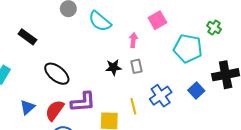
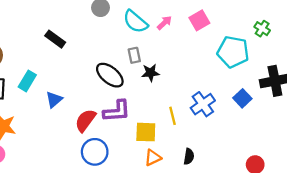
pink arrow: (133, 40) -> (164, 23), moved, turned 40
gray rectangle: (136, 66) -> (134, 55), moved
black ellipse: (57, 74) -> (110, 75), moved
blue triangle: (27, 107) -> (54, 100), moved

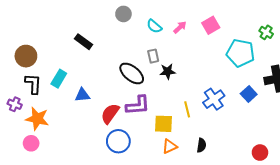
cyan semicircle: (135, 22) -> (154, 26), size x0.7
blue triangle: (54, 100) -> (82, 95), turned 35

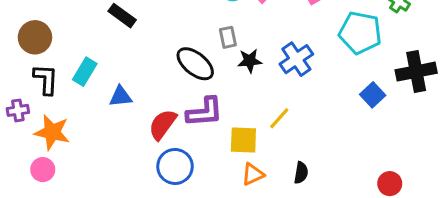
blue cross: (214, 99) -> (296, 59), moved
purple cross: (15, 104) -> (18, 110), turned -32
yellow line: (187, 109) -> (279, 118), turned 56

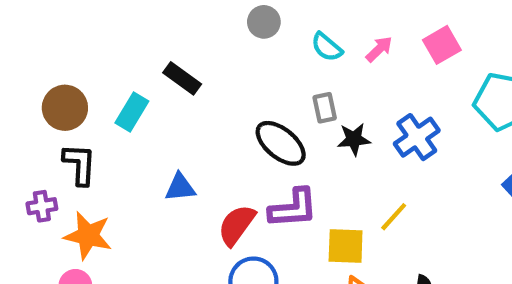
cyan rectangle: (85, 72) -> (132, 112), moved

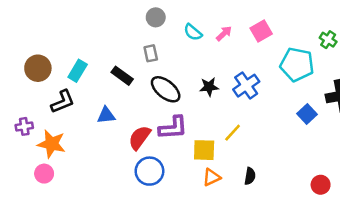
black rectangle: (182, 78) -> (122, 76), moved
gray rectangle: (325, 108) -> (151, 53), moved
black L-shape: (80, 164) -> (63, 102), moved, turned 65

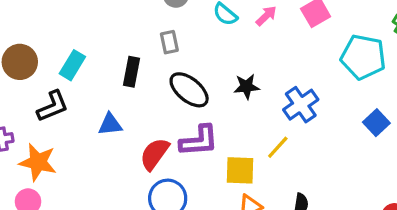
black rectangle: (122, 76) -> (132, 72), turned 65
blue cross: (246, 86) -> (301, 105), moved

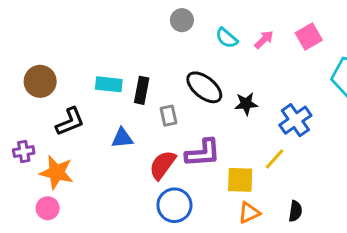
gray rectangle: (169, 42) -> (168, 116), moved
cyan rectangle: (72, 65) -> (109, 84), moved, turned 65
black ellipse: (189, 90) -> (204, 87), moved

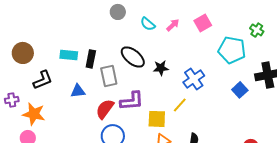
gray rectangle: (168, 116) -> (109, 76), size x1.5

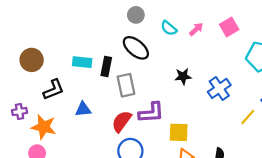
black ellipse: (133, 57) -> (136, 48), moved
blue triangle: (78, 91) -> (83, 109), moved
yellow line: (180, 105) -> (248, 117), moved

